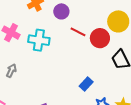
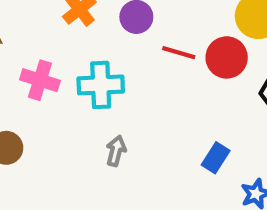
gray arrow: (11, 71) -> (116, 151), moved

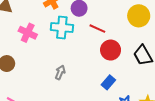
red circle: (227, 57) -> (111, 50), moved
cyan cross: (101, 85) -> (62, 28), moved

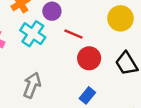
cyan cross: (62, 28) -> (33, 34), turned 30
gray arrow: (60, 72) -> (32, 85), size x1.5

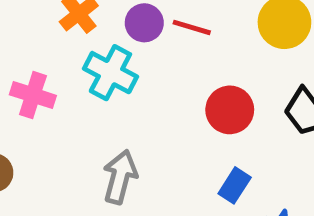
red line: (73, 34) -> (192, 27), moved

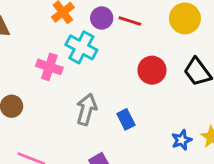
pink cross: (33, 95) -> (49, 67), moved
blue rectangle: (235, 185) -> (126, 119), moved, turned -60

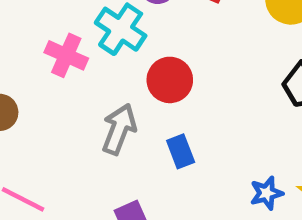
red circle: (152, 70) -> (170, 80), moved

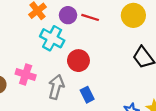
pink cross: (66, 55) -> (26, 74), moved

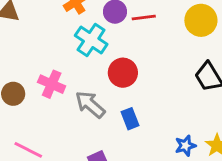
red line: (90, 17) -> (144, 18), turned -30
gray arrow: (56, 87) -> (90, 104), turned -70

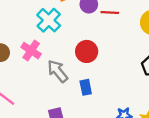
cyan cross: (91, 40) -> (49, 20), moved

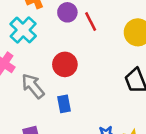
red line: (110, 13) -> (91, 22), turned 60

